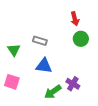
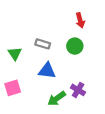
green circle: (81, 39) -> (75, 46), moved
pink square: (12, 82) -> (13, 88), turned -35

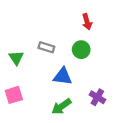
blue triangle: (47, 71) -> (63, 76), moved
purple cross: (78, 90) -> (97, 97), moved

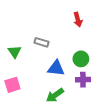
green circle: (81, 50) -> (81, 59), moved
purple cross: (97, 97) -> (83, 80), moved, turned -32

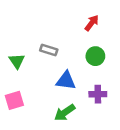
red arrow: (78, 19) -> (92, 23), turned -128
green circle: (81, 59) -> (95, 56), moved

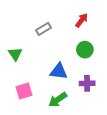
gray rectangle: (49, 50) -> (44, 29), moved, turned -48
pink square: (14, 100) -> (24, 91), moved

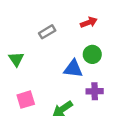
red arrow: (82, 20) -> (89, 22), turned 32
blue triangle: (59, 71) -> (73, 69), moved

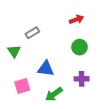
gray rectangle: (47, 32) -> (32, 33), moved
blue triangle: (73, 69) -> (46, 69), moved

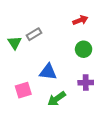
green triangle: (14, 51) -> (15, 43), moved

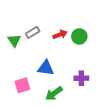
red arrow: (80, 20) -> (60, 34), moved
green circle: (84, 49) -> (79, 36), moved

